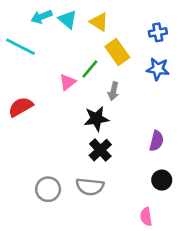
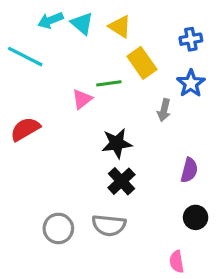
green line: (90, 69) -> (109, 83), turned 42
blue star: (158, 69) -> (191, 83), turned 30
gray arrow: (113, 91) -> (164, 110), moved

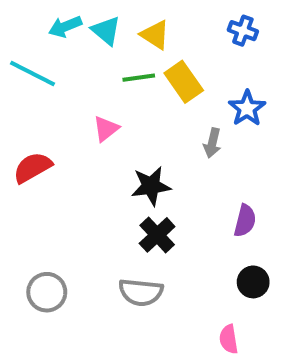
blue cross: (191, 39) -> (243, 31), moved, turned 30
green line: (109, 83) -> (139, 78), moved
gray circle: (58, 228) -> (47, 292), moved

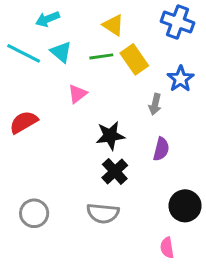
cyan triangle: (106, 31) -> (61, 52), moved
blue cross: (243, 31) -> (178, 22), size x1.5
purple semicircle: (245, 221) -> (161, 149), moved
black circle: (253, 282) -> (185, 206), size x1.4

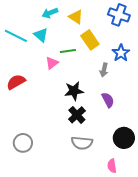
cyan arrow: (48, 19) -> (50, 13), moved
green line: (101, 56) -> (68, 51), moved
purple semicircle: (161, 149) -> (108, 100), turned -42
gray semicircle: (103, 213) -> (82, 143), moved

